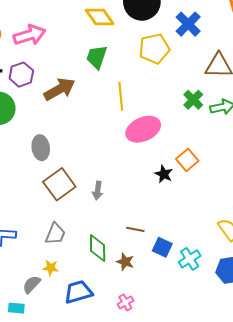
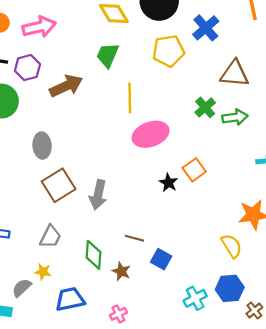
gray arrow: (98, 191) -> (98, 195), size x1.5
cyan cross: (190, 259) -> (195, 298), moved

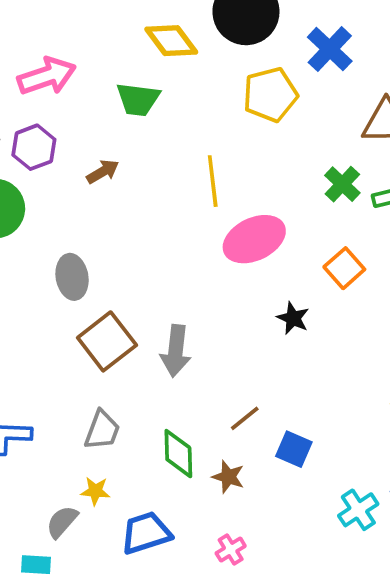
green trapezoid: (108, 55) -> (138, 99), moved, turned -100
brown arrow: (66, 86) -> (103, 172), size x0.6
orange square: (194, 170) -> (344, 268), moved
brown line: (134, 238) -> (245, 418), turned -48

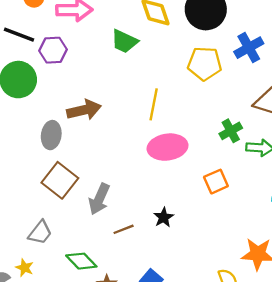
brown arrow: (103, 172) -> (84, 110), moved, size x1.6
black star: (293, 318) -> (164, 217), moved
brown square: (107, 341) -> (60, 180), turned -32
brown line: (245, 418) -> (124, 229), moved
green diamond: (178, 454) -> (81, 261), turned -60

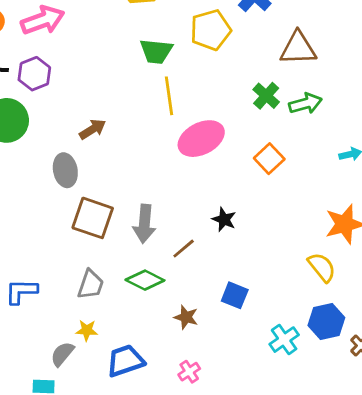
green trapezoid: (124, 41) -> (156, 51), moved
brown arrow: (84, 110) -> (93, 129), size x0.7
green diamond: (81, 261) -> (145, 280), moved

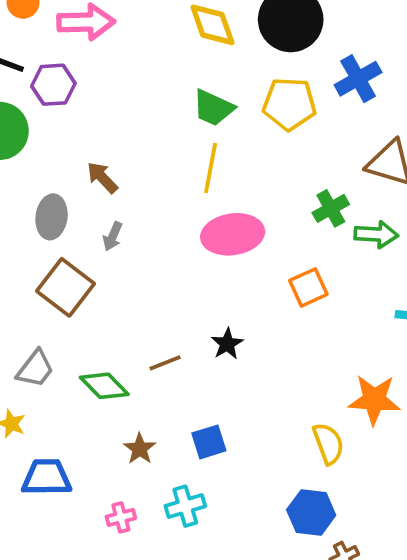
brown arrow: (93, 129) -> (102, 178), turned -120
gray arrow: (144, 224) -> (113, 236), moved, size x0.6
blue square: (235, 295) -> (209, 442), turned 32
cyan cross: (284, 340) -> (185, 506), moved

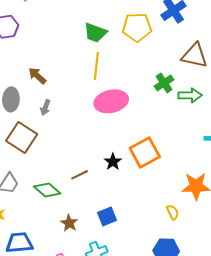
orange square: (308, 287) -> (145, 153), moved, size x1.4
yellow semicircle: (328, 444) -> (173, 212), size x0.7

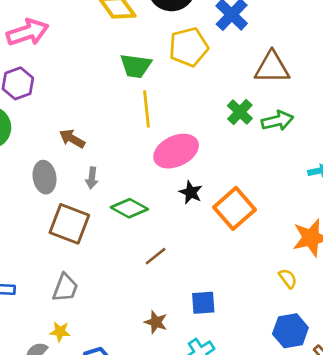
black star: (113, 162) -> (191, 192), moved
green diamond: (47, 190) -> (129, 208), moved
blue square: (107, 216) -> (203, 303), turned 30

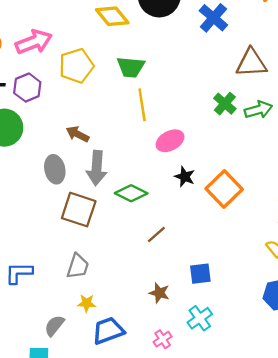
yellow pentagon: (189, 47) -> (76, 66), moved
pink ellipse: (176, 151) -> (170, 141), size x0.7
gray arrow: (92, 178) -> (97, 168), size x1.8
yellow star: (60, 332) -> (87, 303), moved

